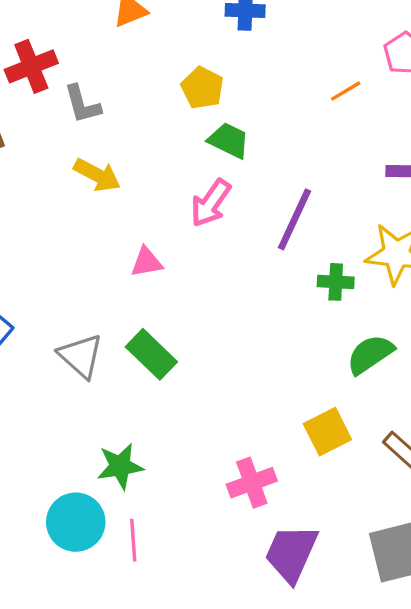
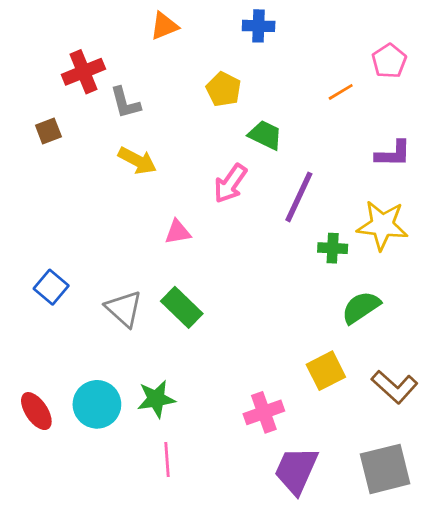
green trapezoid: (229, 140) -> (265, 135), moved
cyan circle: (76, 522) -> (97, 404), moved

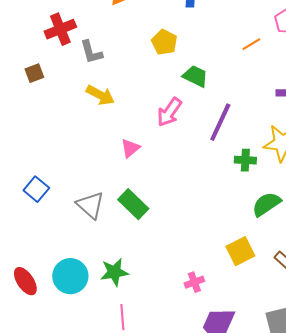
pink triangle: (178, 232) -> (130, 148), turned -30
pink cross: (264, 412) -> (194, 282), size x0.7

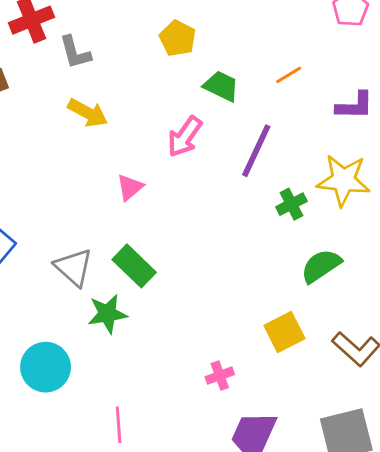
orange line: (251, 44) -> (289, 75), moved
green cross: (245, 160) -> (291, 204), turned -30
green star: (114, 272) -> (107, 314), moved

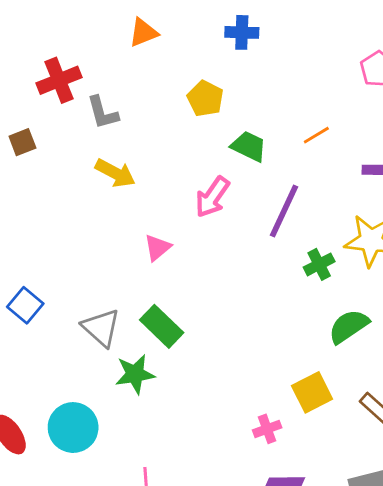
pink cross: (220, 376) -> (267, 429), moved

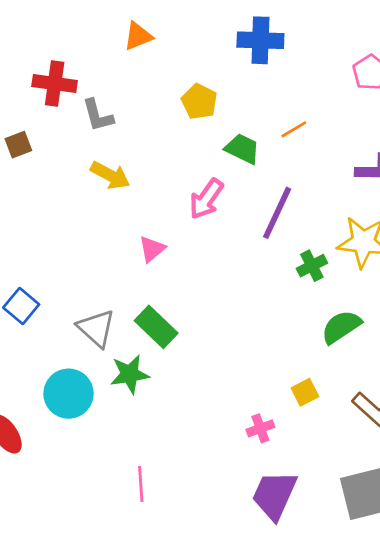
blue cross: (242, 32) -> (260, 40), moved, size x1.4
red cross: (59, 80) -> (55, 83), turned 30
orange line: (316, 135) -> (294, 129), moved
yellow square: (312, 392) -> (305, 392), size x0.7
cyan circle: (73, 428) -> (69, 394), moved

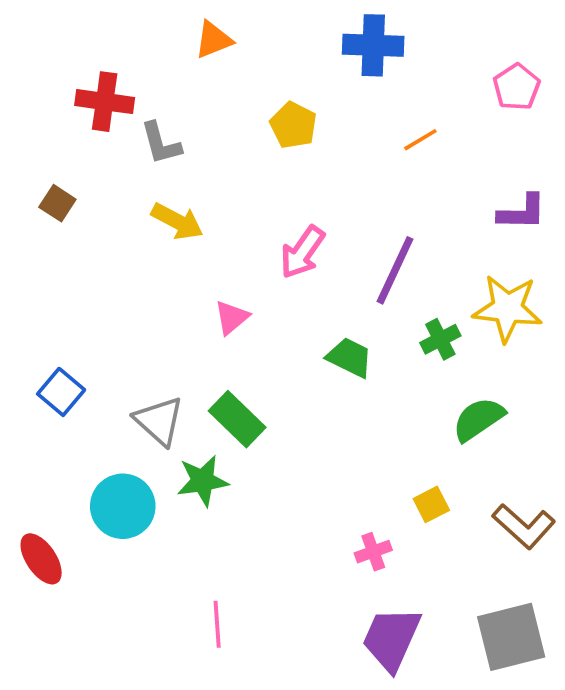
orange line: (294, 129) -> (420, 140), moved
brown square: (18, 145) -> (57, 203), moved, turned -36
green trapezoid: (242, 149) -> (350, 357), moved

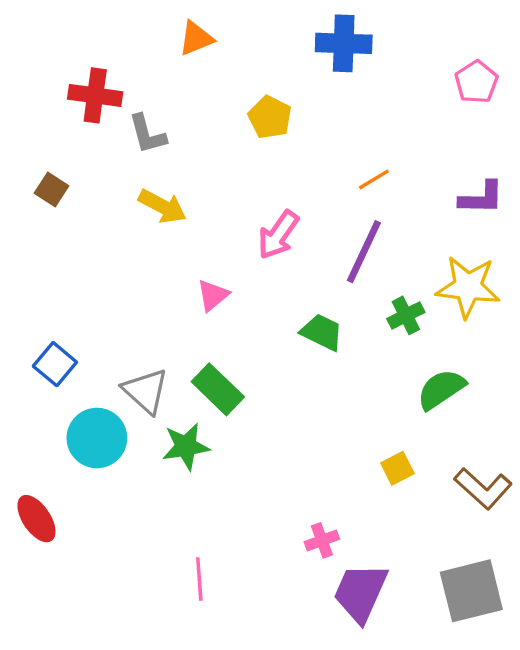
orange line: (420, 140) -> (374, 179), moved
cyan circle: (123, 506) -> (97, 438), moved
pink cross: (373, 552) -> (322, 540), moved

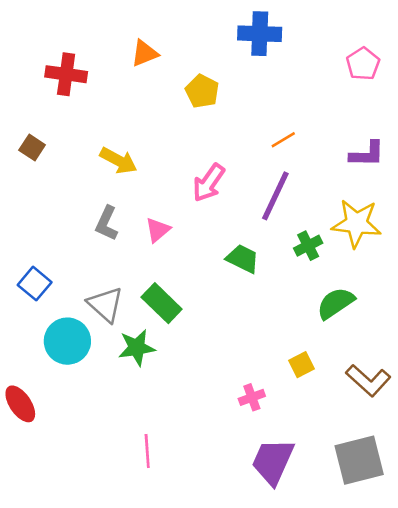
orange triangle: (196, 38) -> (145, 53), moved
gray L-shape: (147, 134) -> (107, 223), moved, turned 40
pink cross: (322, 540) -> (252, 397), moved

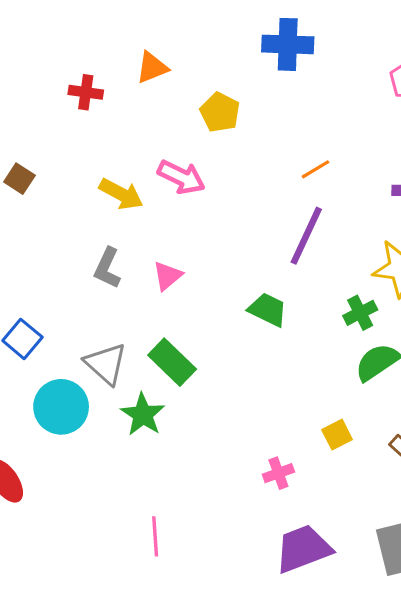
red cross: (66, 74) -> (86, 92), moved, size x0.7
pink arrow: (209, 183) -> (181, 177), moved, turned -99
green cross: (308, 246) -> (360, 313), moved
green star: (137, 348) -> (143, 415), turned -30
purple trapezoid: (273, 461) -> (303, 549), turned 45

